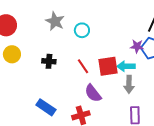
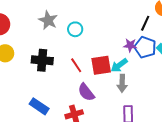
black cross: (49, 61) -> (42, 60), size x1.5
cyan arrow: (126, 66) -> (119, 65), turned -36

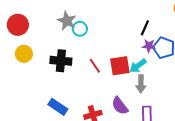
black line: (145, 23) -> (145, 28), moved
cyan circle: (75, 29) -> (80, 29), moved
purple semicircle: (86, 92) -> (120, 106), moved

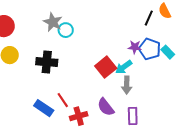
black line: (145, 28) -> (149, 18), moved
red line: (95, 66) -> (63, 100), moved
red square: (120, 66) -> (106, 67), turned -30

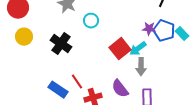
cyan circle: (66, 30) -> (91, 21), moved
black cross: (47, 62) -> (61, 44), turned 30

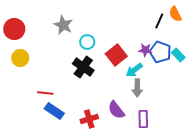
black cross: (61, 44) -> (83, 67), moved
red square: (120, 49) -> (116, 55), moved
red line: (77, 82) -> (45, 93), moved, turned -49

